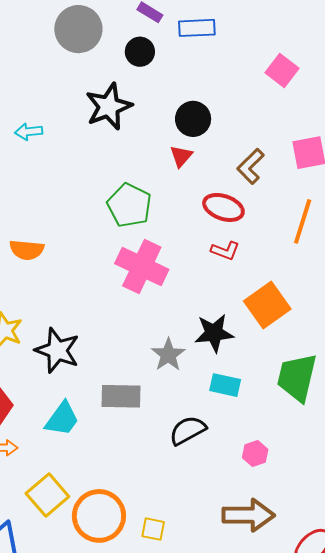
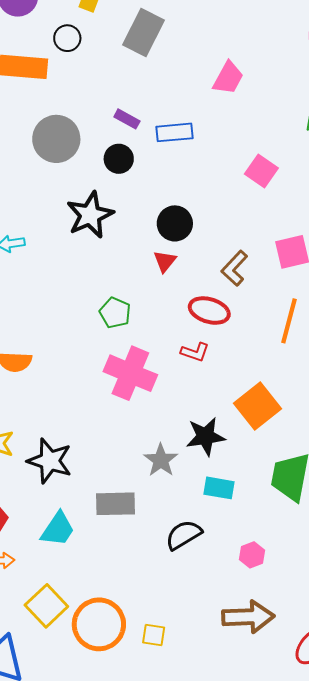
green pentagon: (129, 205) -> (115, 313), size x0.7
red L-shape: (225, 251) -> (195, 352), moved

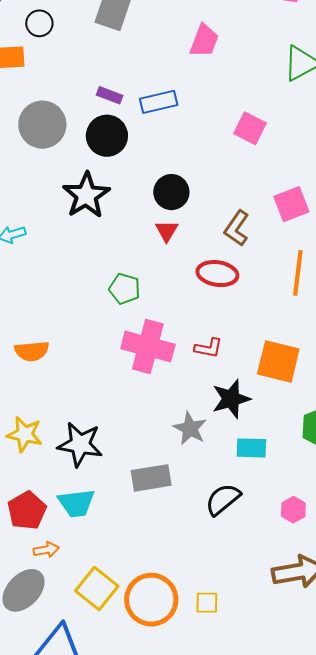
black circle: (119, 159) -> (107, 136), size x1.4
red L-shape: (195, 352) -> (208, 348), moved
orange square: (257, 406) -> (278, 362), turned -30
cyan trapezoid: (58, 529) -> (76, 503), moved, turned 57

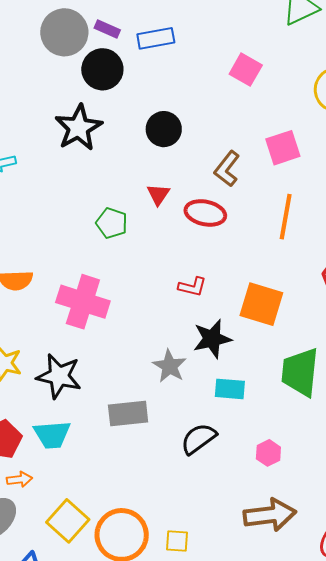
gray circle: (42, 125) -> (64, 32), moved
red triangle: (167, 231) -> (158, 194), moved
pink cross: (148, 346) -> (83, 302), moved

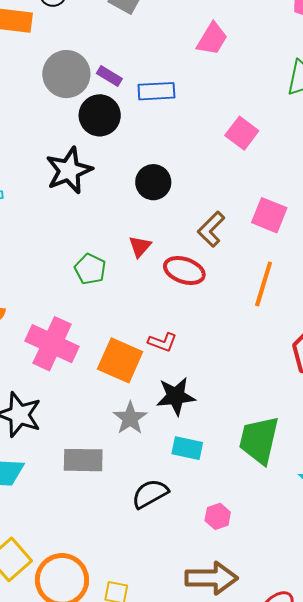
pink square: (283, 148) -> (269, 215), turned 33
orange square: (261, 304) -> (120, 360), moved

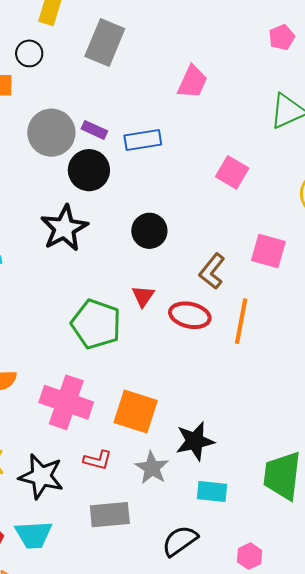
green pentagon: (90, 269) -> (96, 324), size x1.6
orange line: (264, 284) -> (241, 321), moved
red L-shape: (162, 342) -> (98, 460), moved

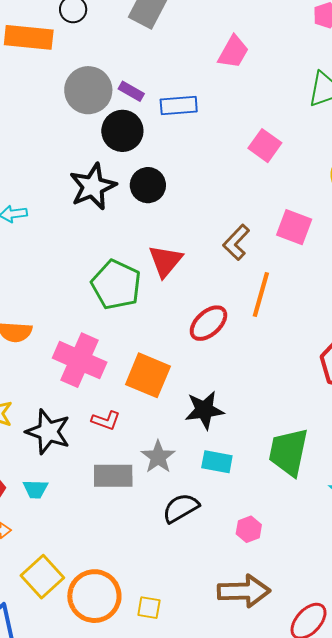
black circle: (149, 231) -> (148, 185), moved
red triangle: (143, 296) -> (165, 261), size x1.5
red ellipse: (190, 315) -> (208, 323), moved, turned -60
gray star: (152, 468) -> (158, 457), moved
cyan trapezoid: (34, 535) -> (35, 489), size x0.7

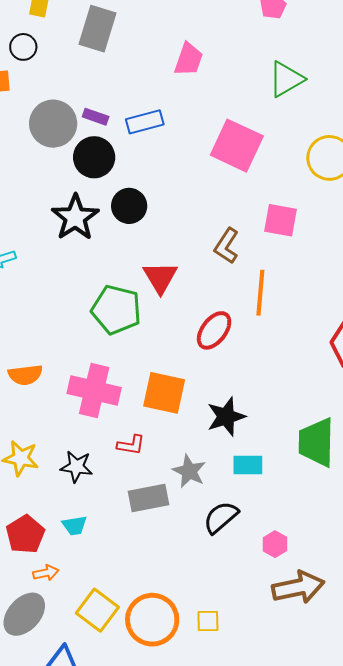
pink square: (265, 146) -> (237, 146), size x1.6
black star: (48, 432) -> (76, 467), size x0.7
pink hexagon: (249, 529) -> (275, 544), moved

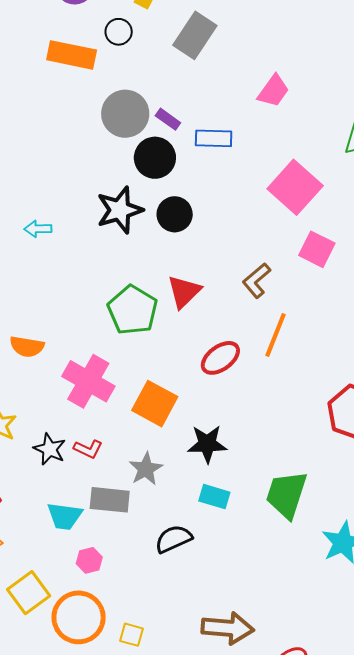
pink square: (281, 220) -> (317, 249), moved
red L-shape: (131, 445) -> (88, 449), moved
gray star: (189, 471) -> (146, 469), moved
cyan trapezoid: (75, 525) -> (65, 516), moved, size x1.4
pink hexagon: (275, 544) -> (89, 560), moved

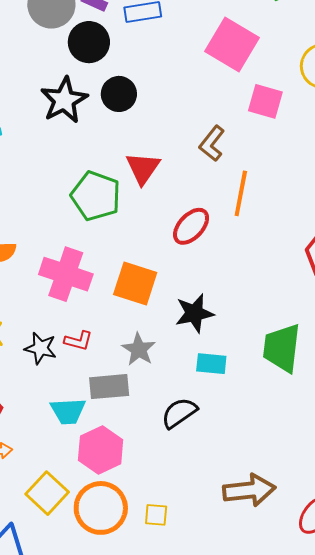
pink hexagon: (89, 560) -> (101, 450), size x1.8

